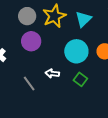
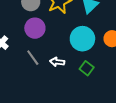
gray line: (29, 83) -> (33, 58), moved

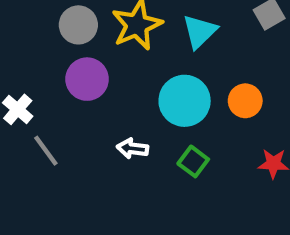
gray line: (33, 58) -> (46, 151), moved

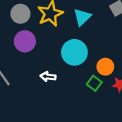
orange circle: (245, 101) -> (105, 67), moved
green square: (193, 161) -> (94, 83), moved

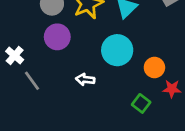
green square: (94, 83) -> (141, 103), moved

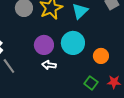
purple circle: (57, 37) -> (44, 45), moved
red star: (172, 89) -> (114, 82), moved

